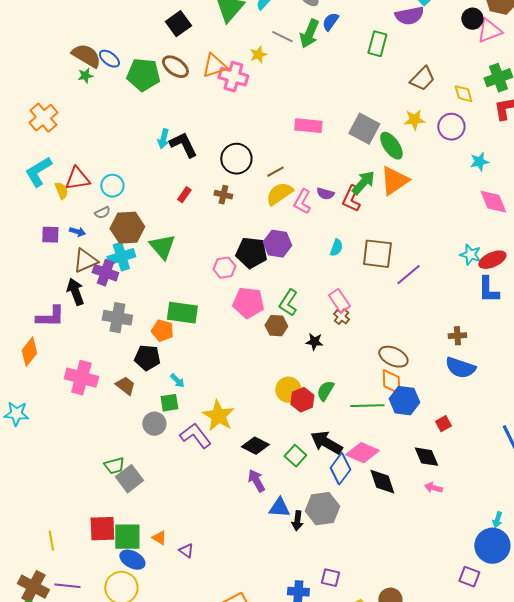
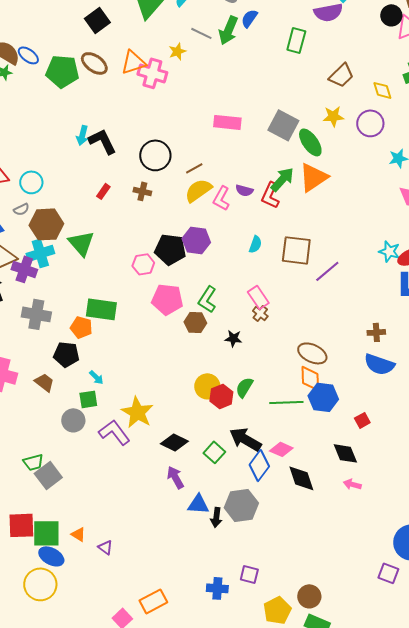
pink diamond: (362, 453) -> (281, 449), size x0.7

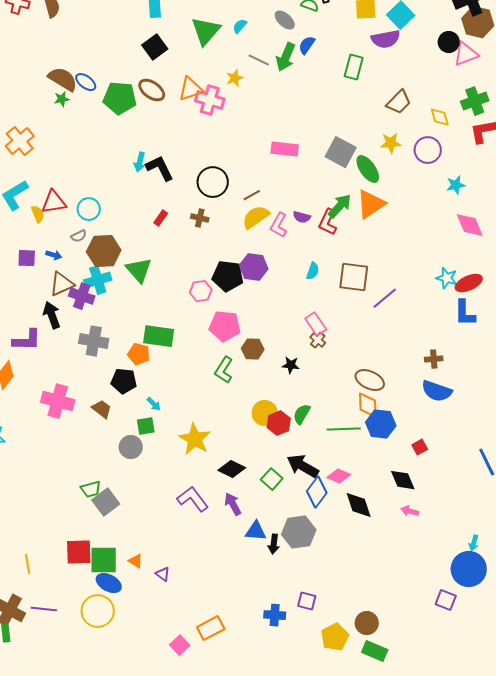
green L-shape: (207, 299) -> (224, 370), moved
purple L-shape: (114, 432) -> (193, 499), moved

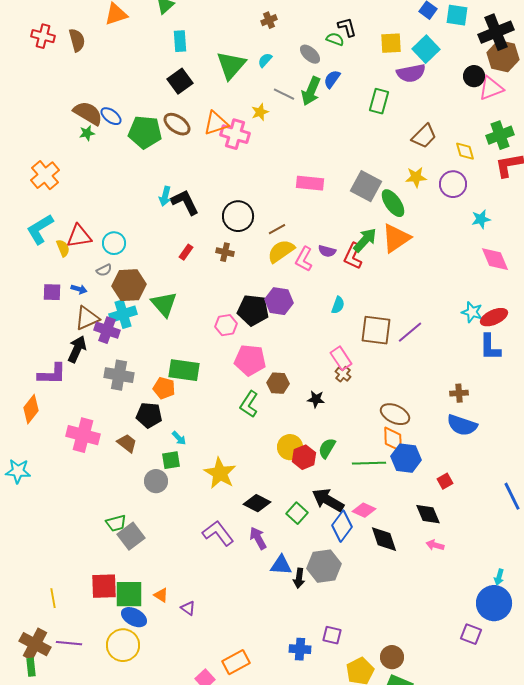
brown square: (354, 277) -> (376, 330), moved
black arrow: (52, 315) -> (77, 349), turned 44

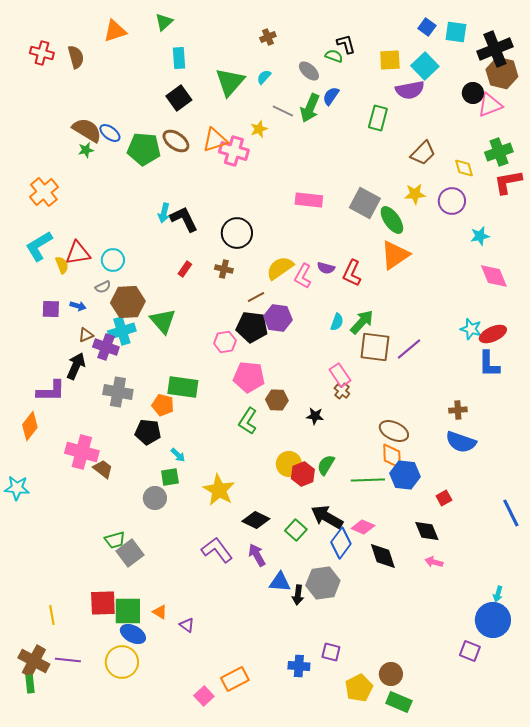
brown line: (277, 229) -> (256, 297), moved
green arrow: (365, 240) -> (362, 322), moved
brown triangle: (87, 318) -> (86, 335), size x0.6
brown trapezoid: (127, 443) -> (103, 469), moved

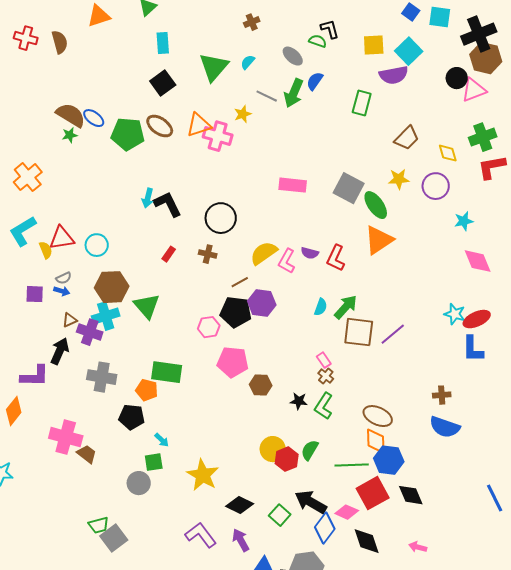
gray semicircle: (103, 287) -> (64, 278), moved
pink rectangle: (340, 375) -> (324, 360), size x0.7
green L-shape: (248, 421) -> (324, 406), moved
red square: (444, 498) -> (373, 493), moved, size x2.0
black diamond: (427, 531) -> (411, 495), moved

